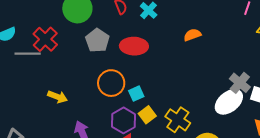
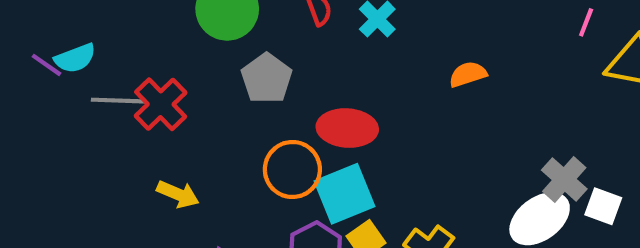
red cross: (45, 39) -> (161, 104), moved
red ellipse: (134, 46) -> (347, 128), moved
cyan square: (136, 94) -> (345, 194), size x1.8

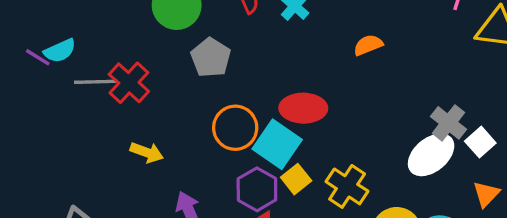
red ellipse: (347, 128) -> (303, 108), moved
cyan square: (345, 194) -> (277, 144), turned -30
white square: (603, 206) -> (480, 142), turned 32

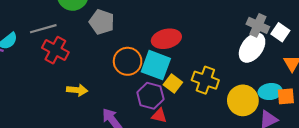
gray line: (96, 82) -> (43, 29), moved

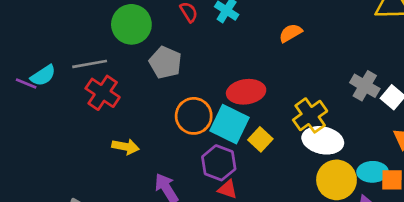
white ellipse: (252, 48) -> (323, 140), moved, turned 60
yellow cross: (205, 80) -> (310, 115), moved, turned 30
yellow square: (173, 83) -> (260, 139), moved

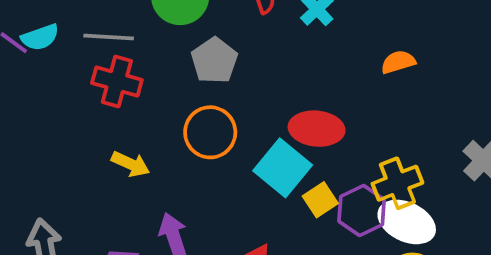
red cross: (103, 93) -> (117, 81), turned -32
orange circle: (194, 116) -> (210, 132), moved
purple hexagon: (219, 163) -> (362, 211), moved

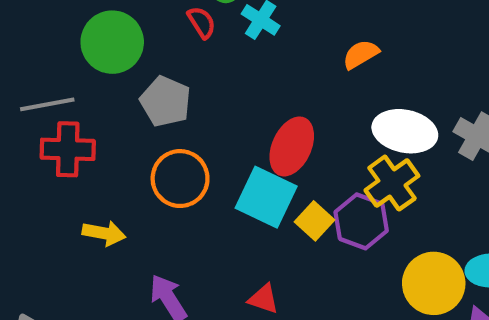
red ellipse: (317, 129) -> (292, 146), turned -57
white ellipse: (407, 222) -> (405, 131), moved

